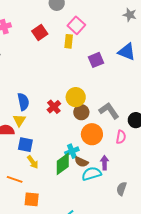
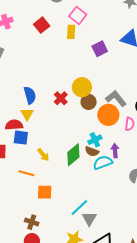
orange circle: (92, 134) -> (108, 115), moved
blue square: (25, 145) -> (21, 138), moved
cyan cross: (72, 151) -> (95, 140), moved

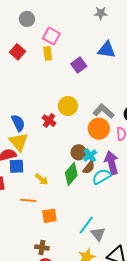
brown circle: (89, 102) -> (79, 152), moved
yellow triangle: (27, 114) -> (19, 142), size x1.5
brown semicircle: (92, 151) -> (89, 168), turned -64
purple arrow: (115, 151) -> (112, 163), size x1.6

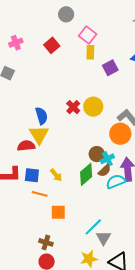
yellow rectangle: (48, 53) -> (90, 52), moved
red cross: (49, 121) -> (73, 107), moved
blue square: (16, 166) -> (32, 175), moved

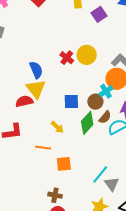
cyan cross: (107, 159) -> (106, 91), moved
blue square: (32, 175) -> (71, 102), moved

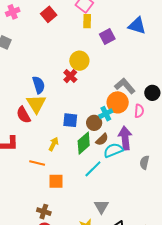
yellow circle: (87, 55) -> (79, 61), moved
red semicircle: (24, 101) -> (24, 115), turned -114
yellow arrow: (57, 127) -> (54, 144), turned -112
cyan line: (100, 174) -> (93, 169), moved

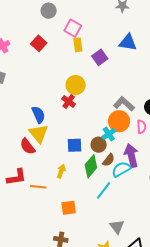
orange line: (37, 163) -> (38, 187), moved

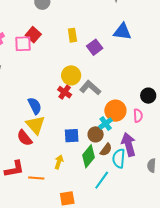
pink square: (73, 28) -> (23, 44), moved, turned -30
gray L-shape: (124, 104) -> (90, 88), moved
cyan semicircle: (121, 169) -> (119, 158), turned -54

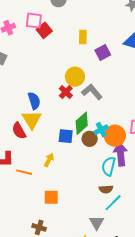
pink square: (23, 44) -> (34, 21), moved
orange circle: (115, 111) -> (115, 136), moved
brown semicircle: (106, 150) -> (106, 189), moved, turned 40
green diamond: (88, 156) -> (82, 123), moved
cyan line: (102, 180) -> (113, 203), moved

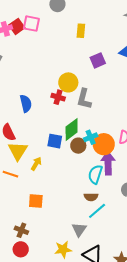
red square: (44, 30) -> (17, 26), moved
yellow rectangle: (83, 37) -> (81, 31), moved
red cross: (66, 92) -> (58, 97), turned -32
gray L-shape: (92, 92) -> (84, 99), turned -130
yellow triangle: (32, 120) -> (18, 151), moved

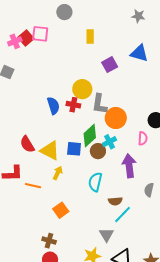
blue semicircle: (26, 104) -> (53, 106), moved
orange circle: (104, 144) -> (116, 118), moved
yellow triangle: (18, 151) -> (50, 150), moved, turned -30
cyan semicircle: (95, 174) -> (95, 182), moved
orange square: (36, 201) -> (61, 210), turned -35

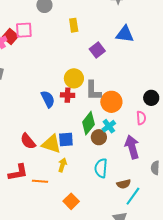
blue square: (74, 149) -> (66, 139), moved

